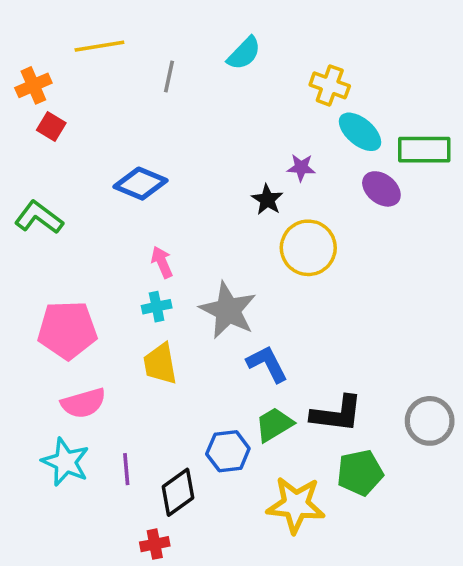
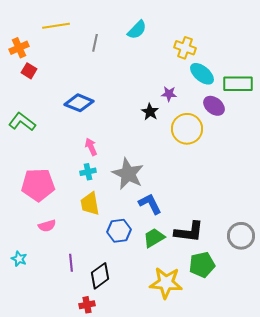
yellow circle: (308, 248) -> (187, 129), moved
pink semicircle: (83, 403) -> (47, 226), size x0.7
blue hexagon: (228, 451) -> (119, 231), moved
cyan star: (66, 462) -> (19, 259), moved, size x0.6

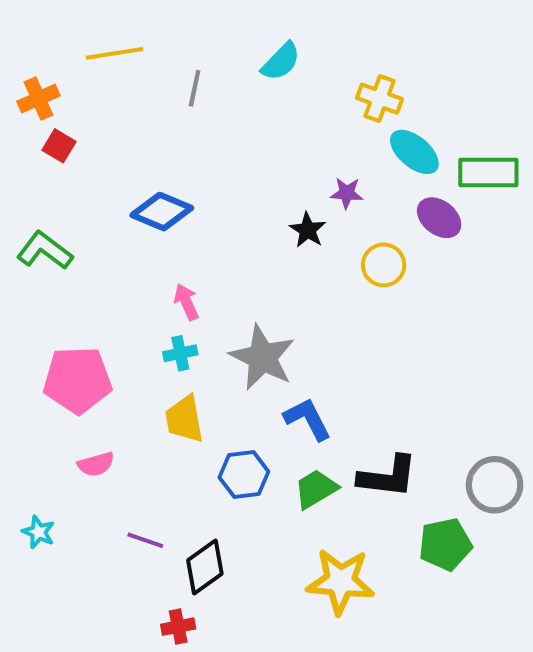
yellow circle: (187, 129) -> (384, 265), size x0.7
purple line: (71, 263) -> (145, 540), turned -66
green pentagon: (202, 265) -> (445, 544), moved

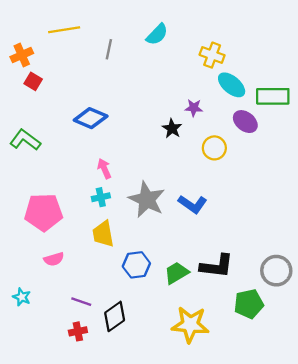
blue L-shape: (308, 419) -> (193, 204), moved, turned 152
red cross: (178, 627) -> (78, 331), moved

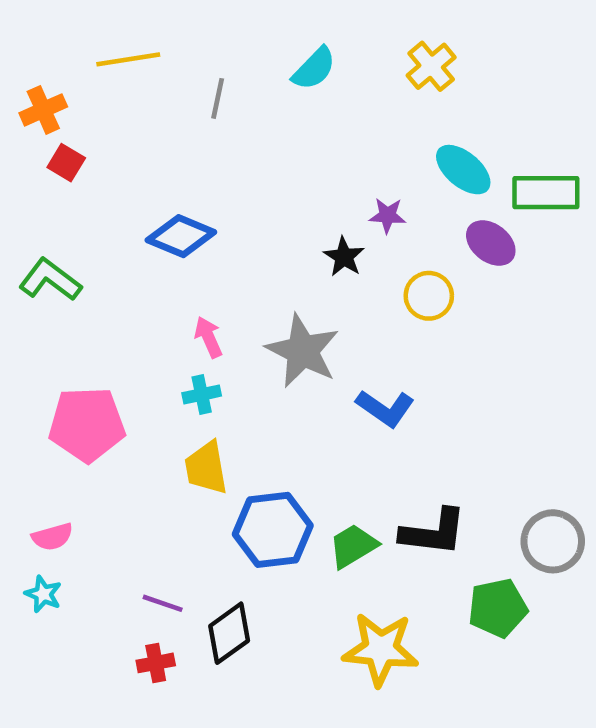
yellow cross: (212, 55) -> (431, 66), moved, turned 30
gray star: (147, 200) -> (303, 351), moved
pink semicircle: (54, 259) -> (52, 537), moved
blue hexagon: (136, 265) -> (273, 530), size x1.4

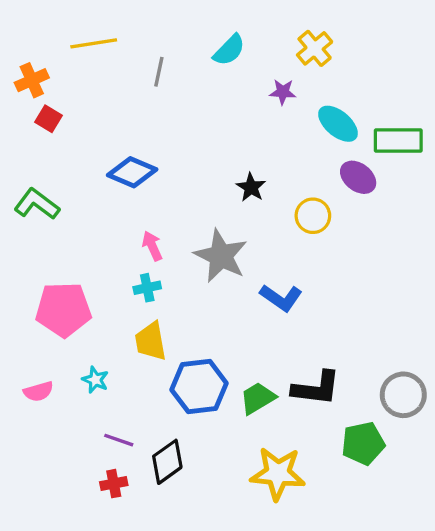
purple star: (388, 215) -> (283, 92), moved
cyan star: (43, 594) -> (95, 380), moved

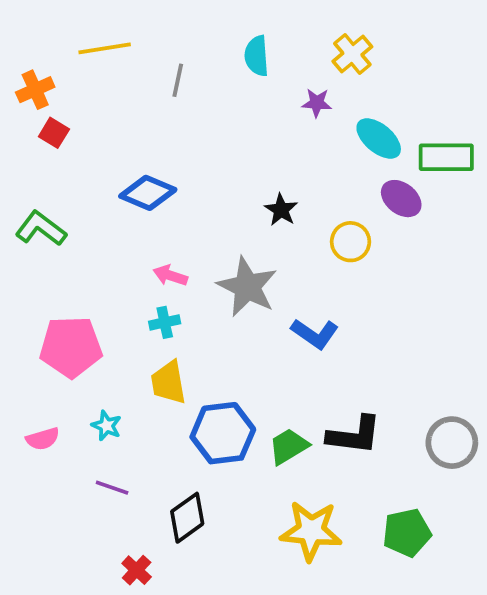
cyan semicircle: (229, 50) -> (257, 56), turned 132
pink arrow: (152, 246) -> (170, 276), turned -48
purple line: (119, 440) -> (112, 488), moved
green pentagon: (363, 443) -> (407, 533), moved
red cross: (114, 484) -> (137, 570), moved, turned -36

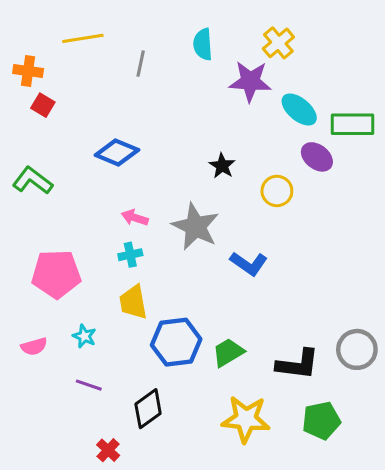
orange cross: (35, 90) -> (28, 71), turned 32
purple star: (317, 103) -> (250, 81), size x1.8
black L-shape: (354, 435) -> (298, 364), moved

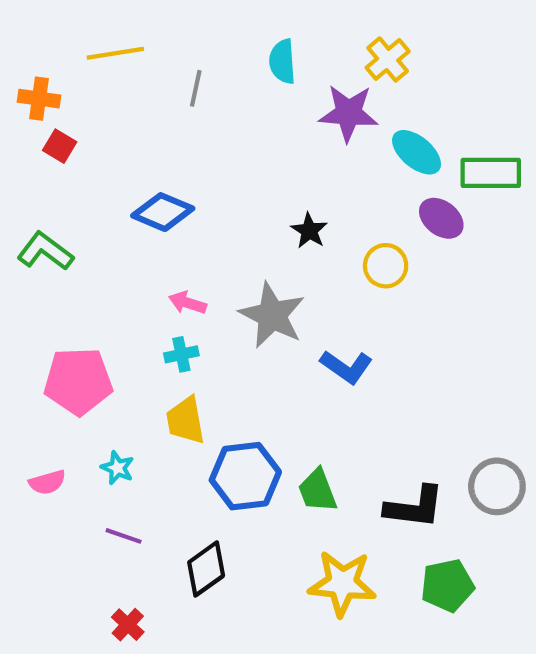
green trapezoid: (228, 352) -> (318, 491), turned -80
red cross: (108, 450) -> (128, 625), moved

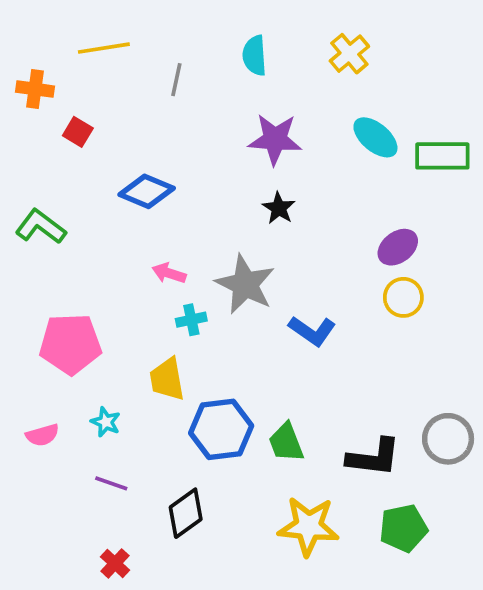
purple star: (348, 113) -> (275, 139), moved
red square: (60, 146) -> (78, 132), moved
purple ellipse: (441, 218) -> (398, 247), moved, turned -75
yellow circle: (386, 266) -> (403, 297), moved
cyan cross: (181, 354) -> (191, 320), moved

